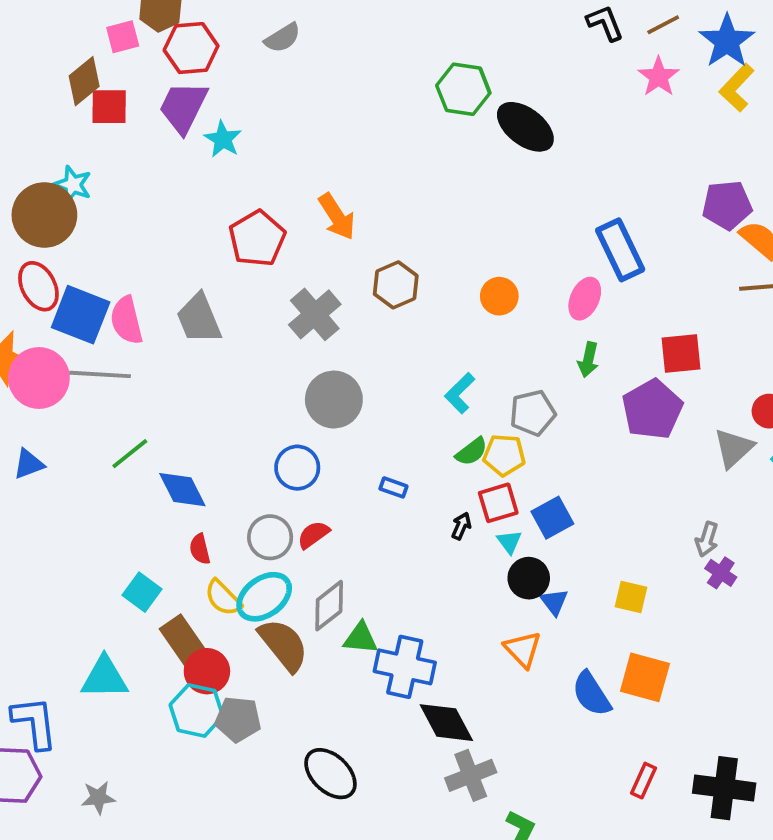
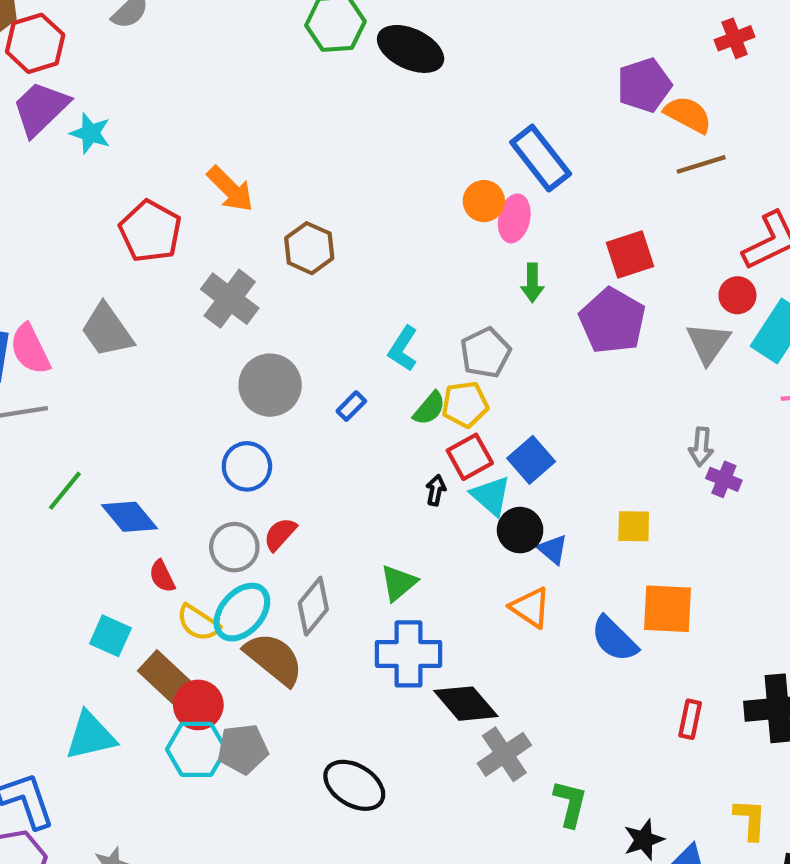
purple trapezoid: (183, 107) -> (41, 108), turned 32
orange circle: (499, 296) -> (484, 201), moved
blue rectangle: (393, 487) -> (351, 406), moved, turned -52
cyan triangle: (509, 542) -> (491, 496), size x1.5
green triangle: (361, 638) -> (398, 583), moved, turned -33

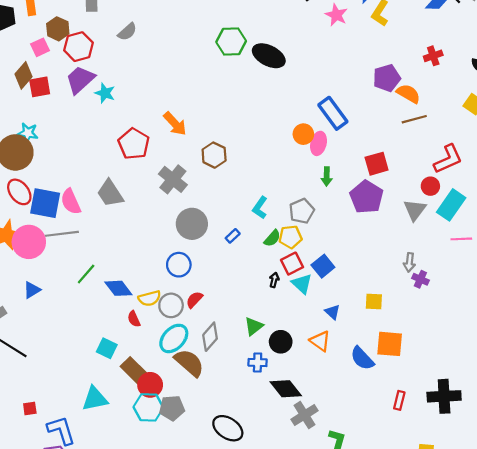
black circle: (520, 530) -> (281, 342), moved
yellow semicircle: (198, 623) -> (150, 298), moved, turned -50
blue cross: (409, 654) -> (258, 362), size x0.6

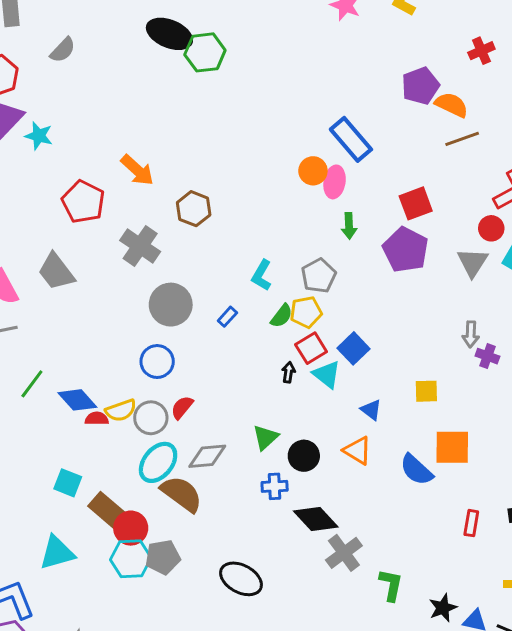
black ellipse: (269, 56) -> (169, 34), moved
red semicircle: (134, 319) -> (97, 419), moved, turned 119
gray diamond: (210, 337) -> (207, 456), turned 48

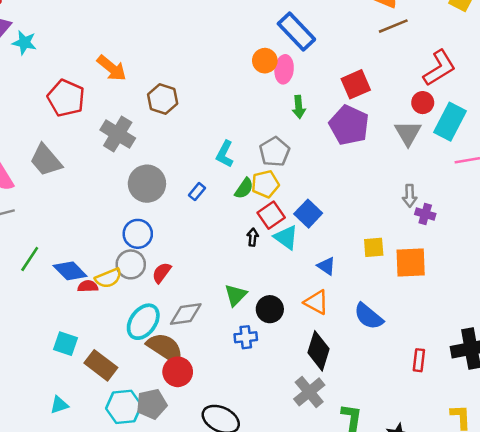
gray circle: (151, 418) -> (131, 264), moved
orange square: (452, 447) -> (411, 262), moved
black diamond: (316, 519) -> (318, 351), moved, turned 63
red circle: (131, 528) -> (178, 372), moved
cyan triangle: (57, 553) -> (59, 405), size x0.6

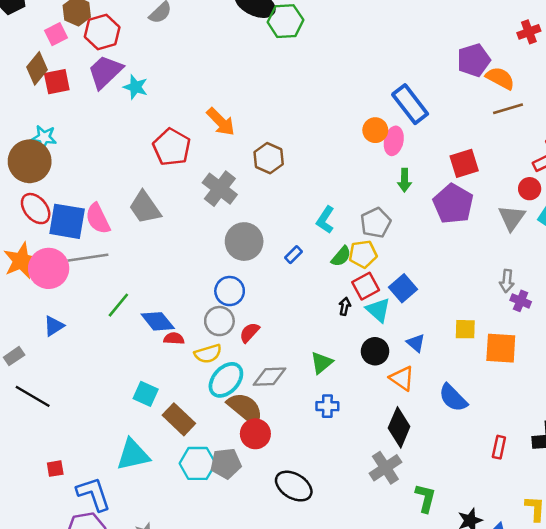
yellow semicircle: (108, 278) -> (208, 354), moved
black circle: (270, 309) -> (375, 351), moved
cyan triangle: (59, 405) -> (133, 455), size x1.8

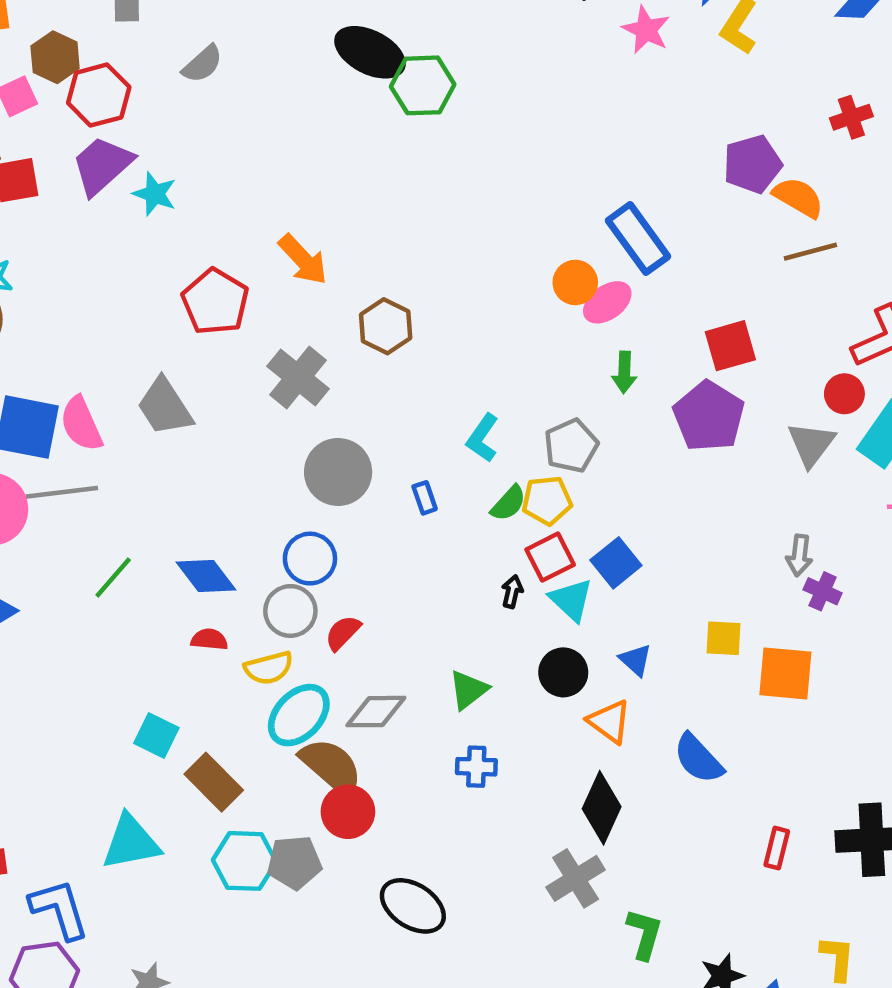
pink ellipse: (394, 141) -> (607, 302), turned 40
blue rectangle: (294, 255) -> (425, 498), turned -66
blue diamond: (158, 321) -> (206, 576), moved

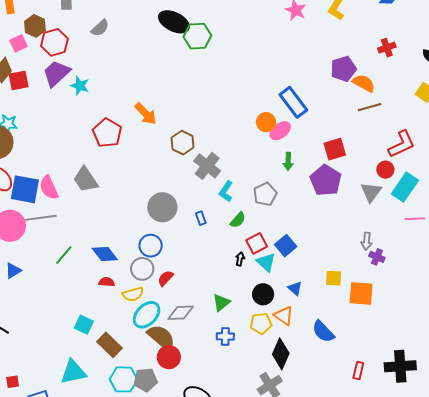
gray cross: (298, 377) -> (207, 166), moved
yellow pentagon: (547, 500) -> (261, 323), moved

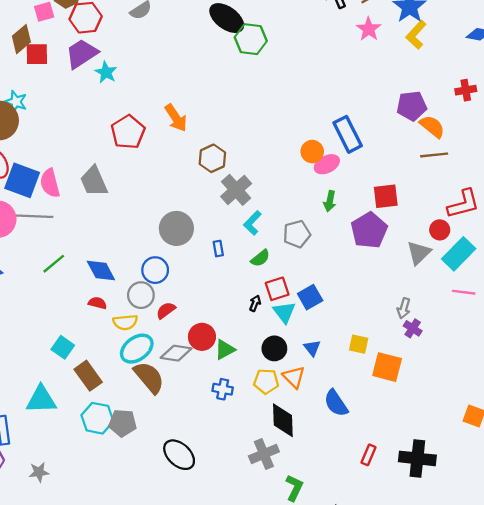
black diamond: (281, 354) -> (283, 420), turned -36
red circle: (169, 357) -> (202, 337), moved

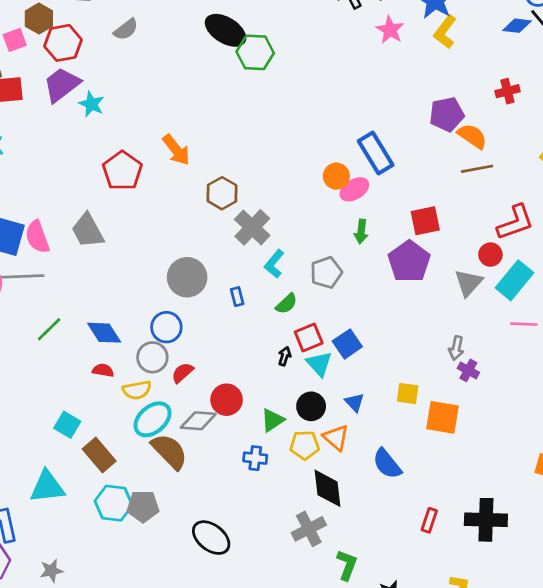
green triangle: (225, 350) -> (272, 420), moved

